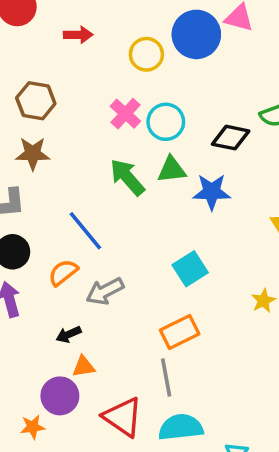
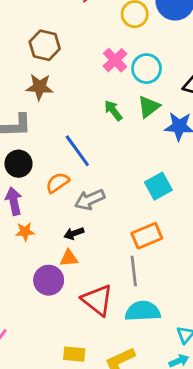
green triangle: (172, 170) -> (149, 107), turned -35
green arrow: (127, 177) -> (113, 110), size x0.7
black arrow: (69, 334) -> (74, 233), moved
orange star: (33, 427) -> (25, 232), moved

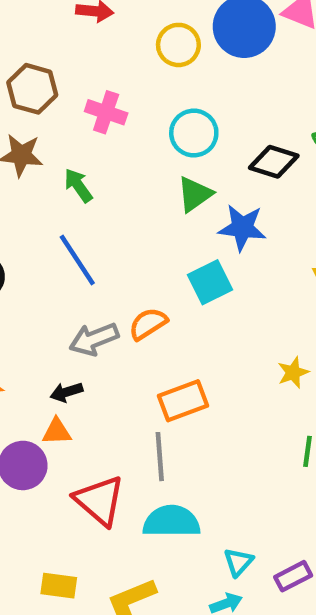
pink cross: (115, 60) -> (106, 112), moved, turned -30
green arrow: (113, 110) -> (78, 185), moved
orange semicircle: (57, 183) -> (148, 324), moved
cyan square: (158, 186) -> (210, 282), moved

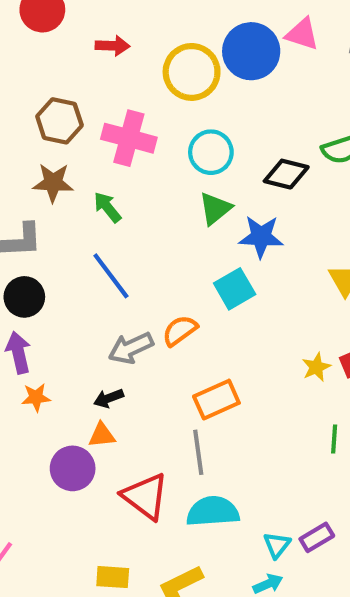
yellow circle: (178, 45) -> (192, 72), size x1.4
pink cross: (106, 112) -> (129, 138), size x1.4
purple rectangle: (293, 576) -> (317, 537), moved

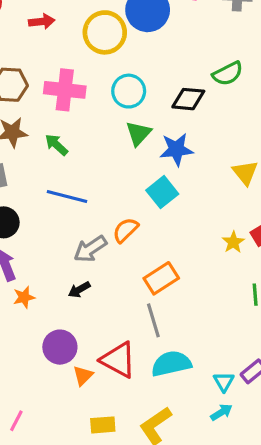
blue line: (111, 276) -> (67, 197), turned -30
orange triangle: (102, 435) -> (83, 375), moved, turned -30

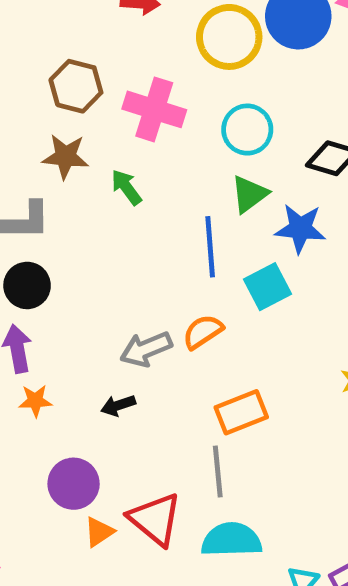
blue line: (67, 197) -> (210, 247), moved, turned 60

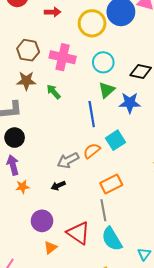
cyan square: (267, 287) -> (115, 140), moved
orange triangle: (99, 532) -> (50, 248), moved
cyan semicircle: (231, 540) -> (112, 239), turned -115

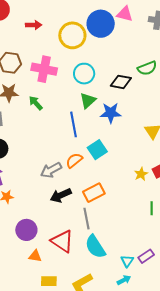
black arrow: (58, 186) -> (61, 195), moved, size x1.5
orange triangle: (50, 248) -> (35, 256), turned 48

